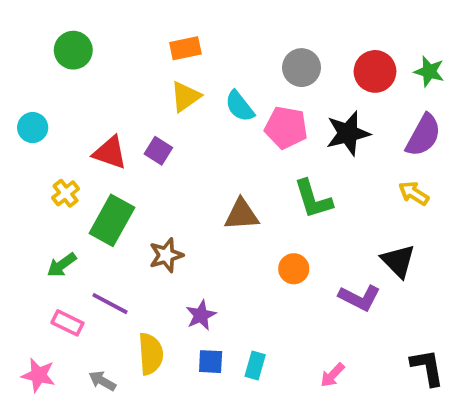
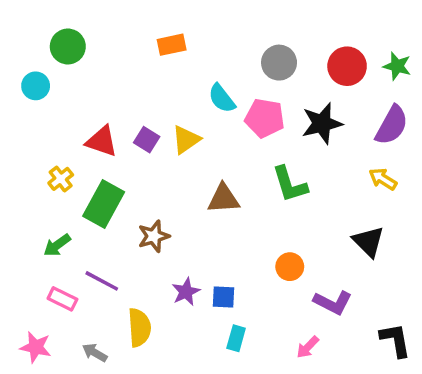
yellow triangle: (185, 97) -> (186, 140), moved
cyan circle: (33, 128) -> (36, 86), moved
orange circle: (294, 269) -> (290, 267), moved
purple L-shape: (360, 298) -> (333, 302), moved
blue square: (211, 362) -> (224, 297), moved

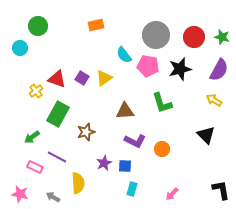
gray circle: (279, 63) -> (156, 35), size x1.4
yellow cross: (61, 179) -> (36, 91), moved
purple L-shape: (333, 302) -> (135, 141), moved

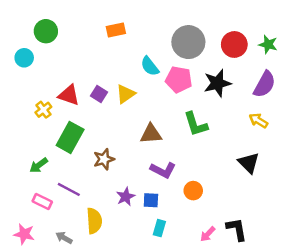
orange circle: (162, 149) -> (193, 191), moved
black L-shape: (221, 190) -> (237, 229), moved

